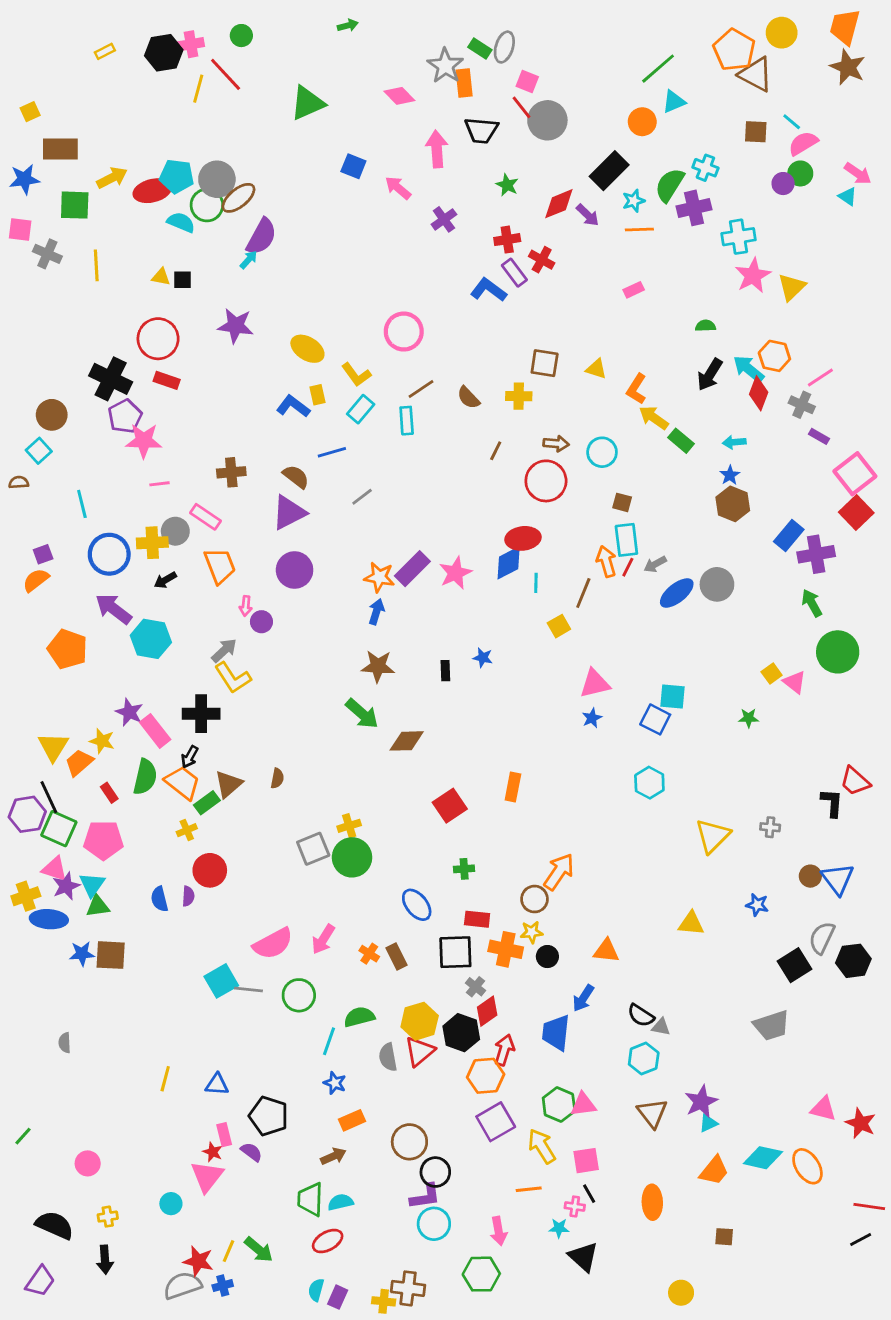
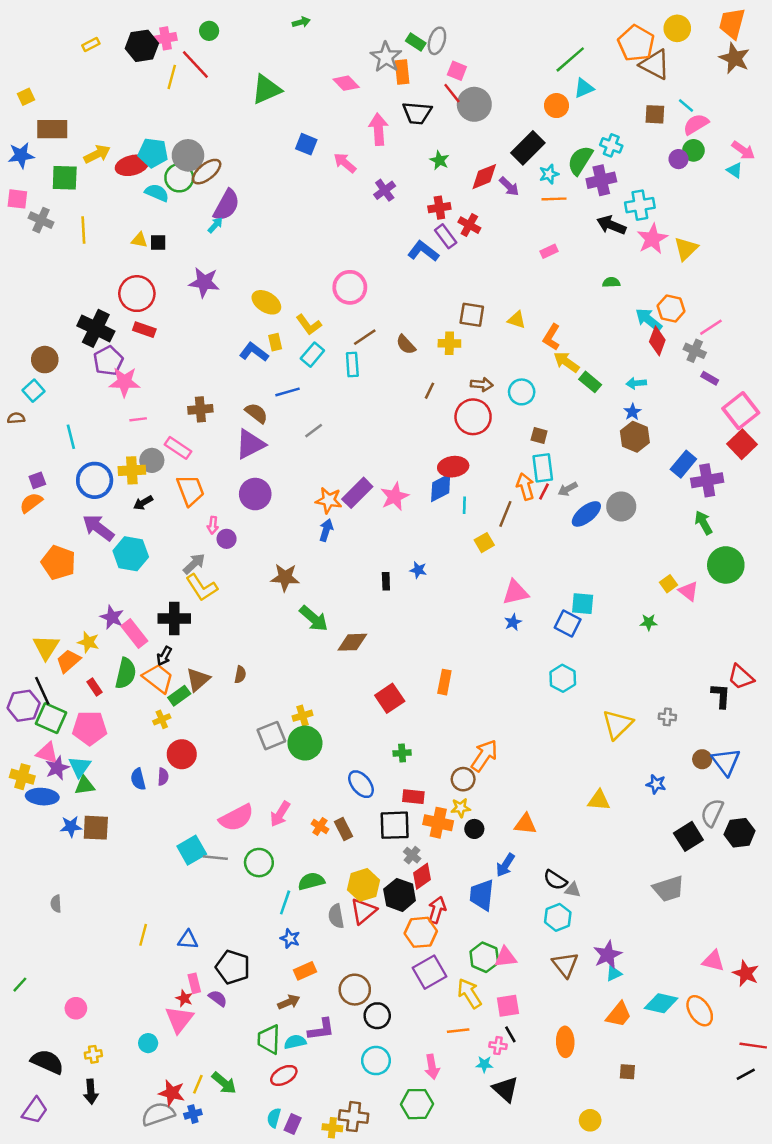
black arrow: (710, 375) -> (611, 225), moved, turned 80
brown star: (378, 666) -> (285, 577), moved
yellow cross: (26, 896) -> (22, 777), turned 35
purple L-shape: (425, 1196) -> (321, 1029), moved

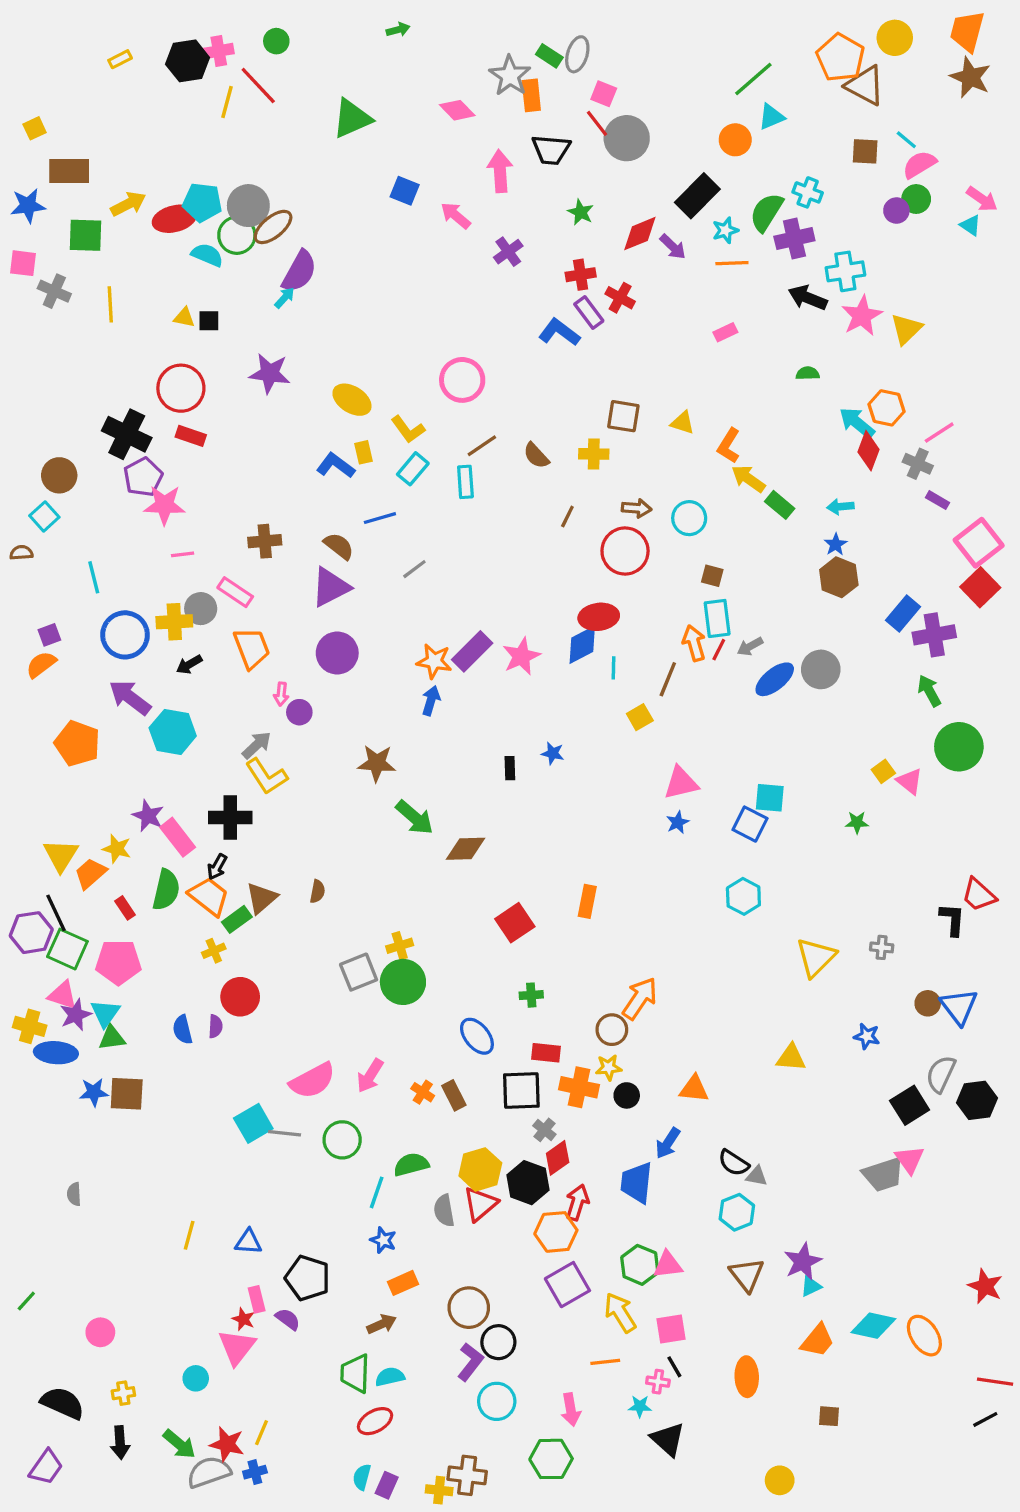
pink triangle: (713, 961) -> (910, 1160), moved, turned 40
purple L-shape: (321, 1029) -> (470, 1362), moved, turned -44
green arrow: (224, 1083) -> (179, 1444), moved

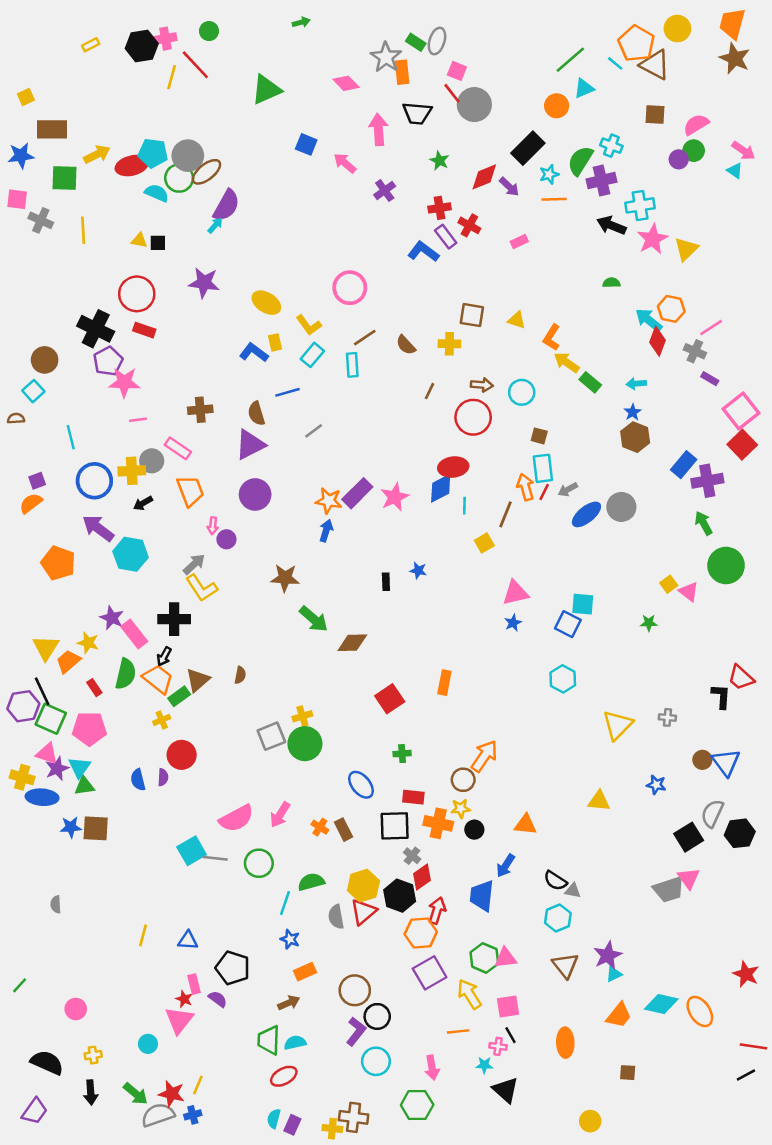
cyan line: (906, 140) -> (615, 63), moved
pink rectangle: (725, 332) -> (519, 242), moved
brown semicircle: (339, 546) -> (256, 413), turned -145

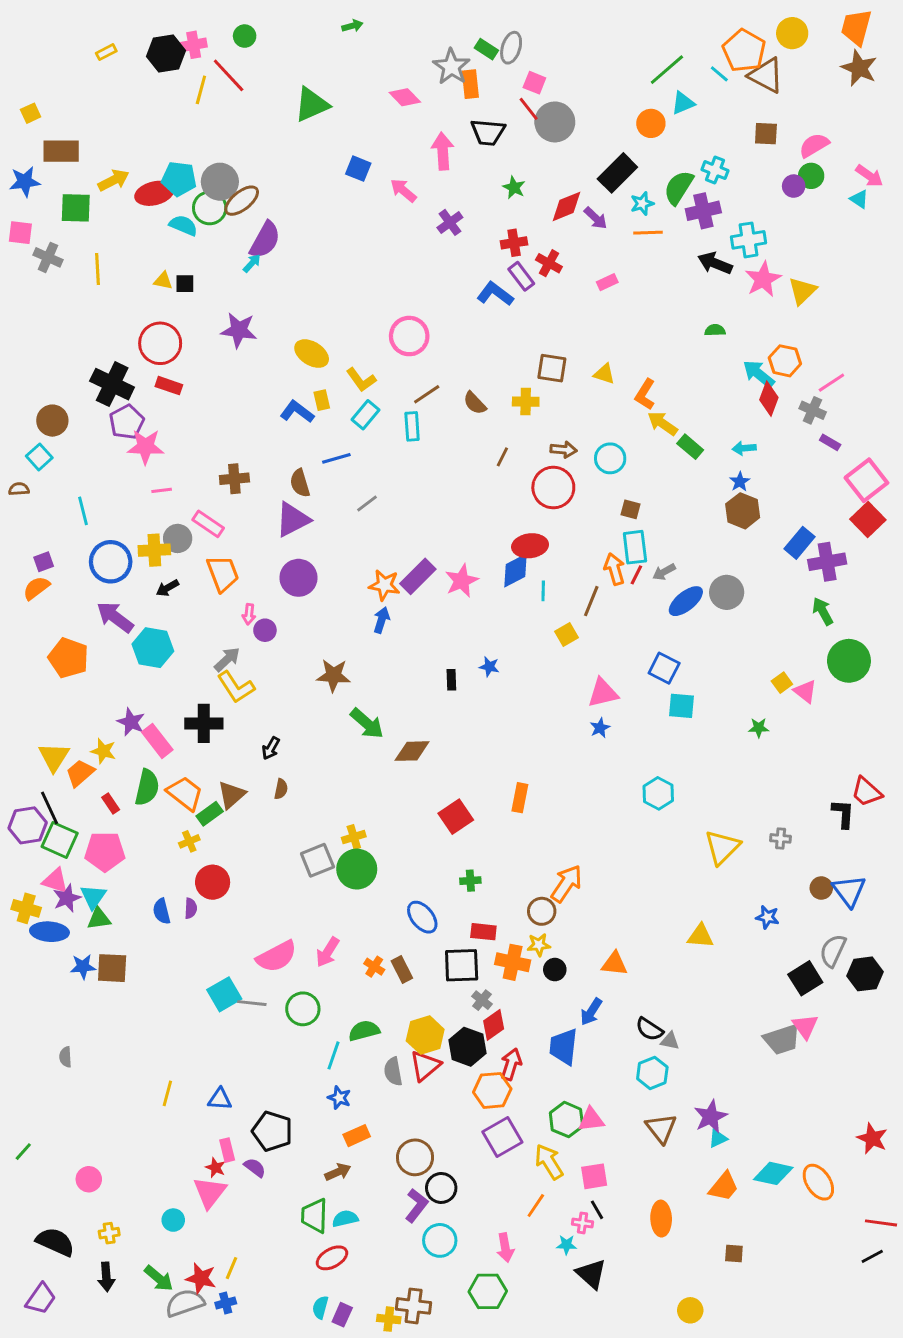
blue square: (568, 624) -> (664, 668), moved
black arrow: (164, 656) -> (271, 748), moved
orange line: (458, 1031) -> (536, 1205), turned -50

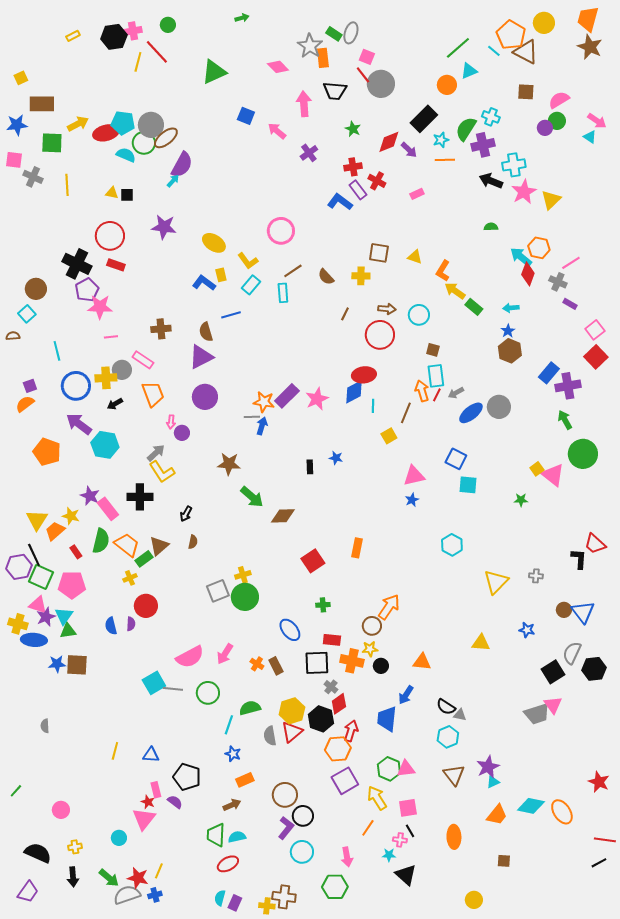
pink square: (866, 480) -> (595, 330), size x0.7
gray line: (367, 504) -> (252, 417), moved, turned 35
pink triangle: (805, 691) -> (553, 475), size x1.4

